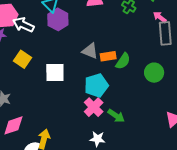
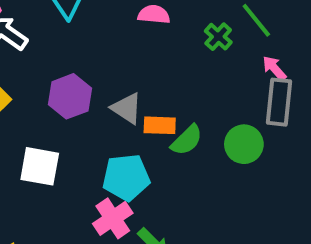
purple hexagon: (58, 19) -> (70, 96), moved
white square: (55, 73) -> (40, 166), moved
green circle: (154, 73) -> (244, 144), moved

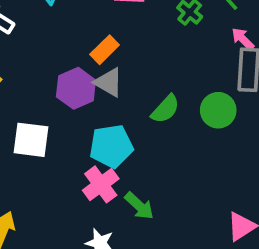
purple hexagon: (70, 96) -> (76, 88), moved
orange rectangle: (160, 125) -> (105, 50), moved, turned -44

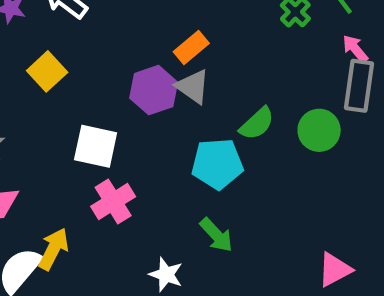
cyan pentagon: (111, 146) -> (217, 164), moved
pink cross: (101, 184) -> (113, 201), moved

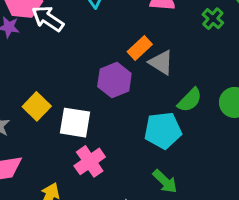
yellow square: (47, 71) -> (37, 106), moved
gray triangle: (193, 86) -> (161, 62), moved

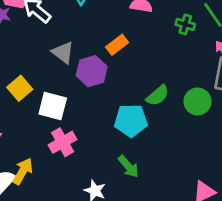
green cross: (213, 19) -> (185, 24), turned -30
gray triangle: (161, 62) -> (63, 53), moved

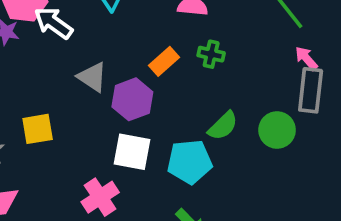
green cross: (185, 24) -> (211, 54), moved
yellow square: (20, 88) -> (38, 129), turned 35
white square: (53, 106) -> (132, 152), moved

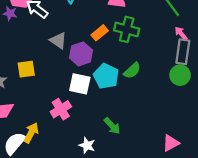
green cross: (211, 54) -> (127, 29), size x1.6
green circle: (277, 130) -> (180, 75), moved
cyan pentagon: (190, 162) -> (106, 76), moved, turned 30

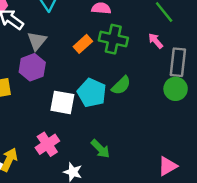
pink arrow: (181, 33) -> (156, 41), moved
gray triangle: (58, 40) -> (37, 41), moved, turned 36
purple hexagon: (81, 54) -> (32, 67), moved
pink cross: (61, 109) -> (47, 144), moved

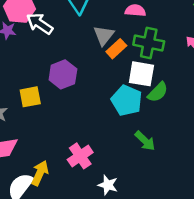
gray triangle: (37, 41) -> (104, 35), moved
white square: (62, 102) -> (141, 74), moved
green arrow: (100, 149) -> (145, 141), moved

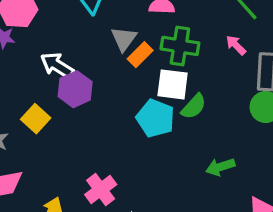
white arrow: (40, 24) -> (57, 65), moved
yellow square: (30, 97) -> (36, 119), turned -35
green arrow: (145, 141) -> (220, 167), moved, turned 120

